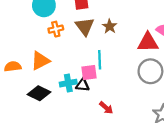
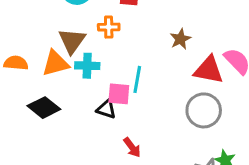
brown triangle: (85, 26) -> (72, 41), moved
brown star: (110, 26) -> (180, 39), moved
orange cross: (56, 29) -> (109, 27), moved
cyan cross: (68, 83) -> (87, 66), moved

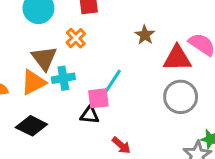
orange cross: (109, 27) -> (76, 38), turned -30
cyan line: (137, 79) -> (113, 81), turned 35

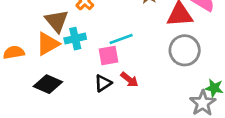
cyan line: (113, 81) -> (121, 39), turned 40
black triangle: (90, 115) -> (103, 83), moved, turned -36
red arrow: (121, 145) -> (129, 80), moved

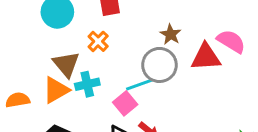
gray circle: (185, 50) -> (159, 65), moved
pink square: (109, 55) -> (125, 103), turned -30

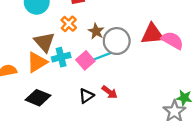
brown star: (171, 34) -> (96, 31), moved
pink semicircle: (231, 41) -> (172, 40), moved
pink square: (125, 103) -> (85, 60), moved

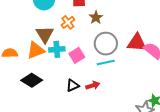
brown star: (96, 31) -> (96, 17), moved
cyan line: (101, 57) -> (106, 63), moved
red arrow: (110, 92) -> (93, 85), turned -64

